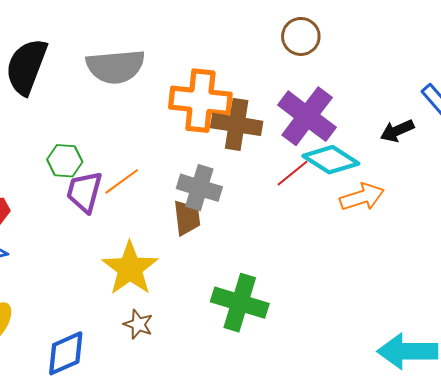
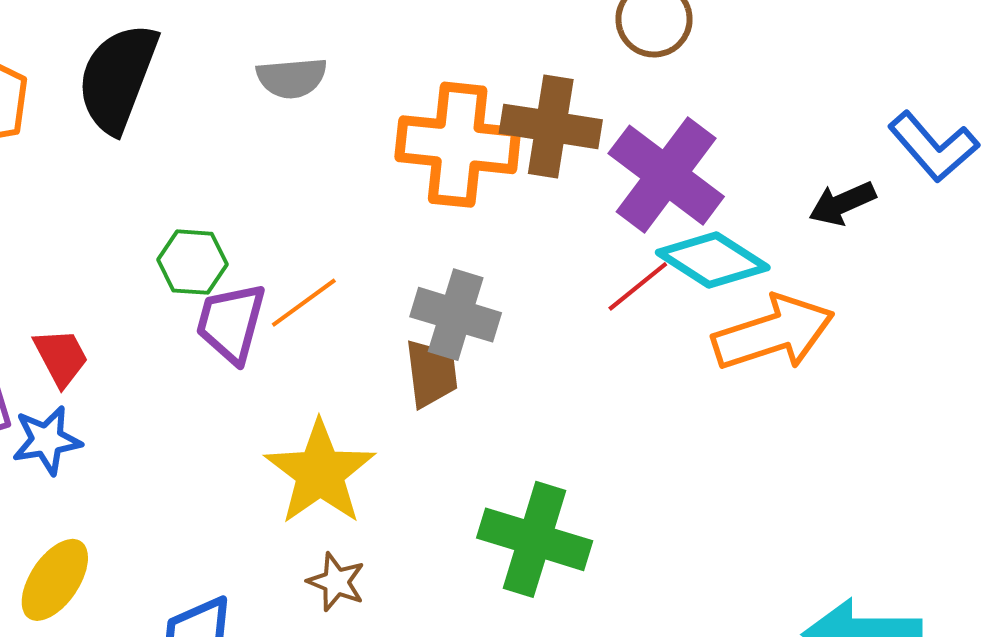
gray semicircle: (115, 66) -> (292, 78), size x0.6
brown cross: (237, 124) -> (551, 126), moved
orange arrow: (362, 197) -> (773, 333), size x1.4

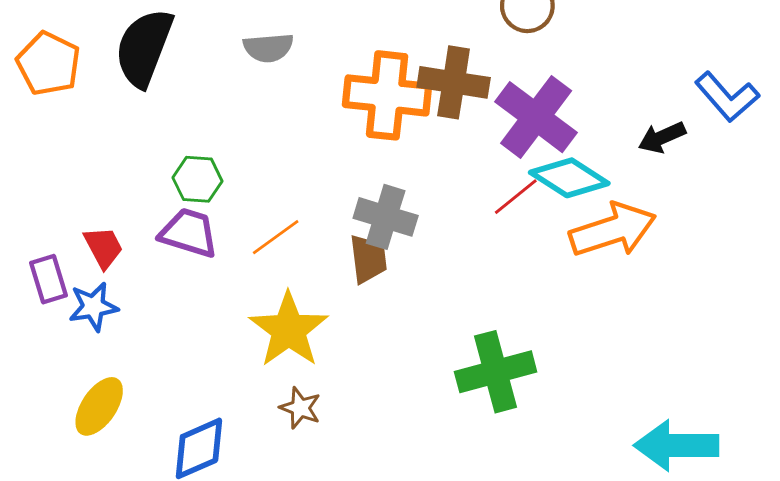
orange line: (304, 303) -> (276, 237), moved
purple trapezoid: (231, 323) -> (189, 233), moved, turned 92
green cross: (535, 539) -> (496, 372), moved, turned -32

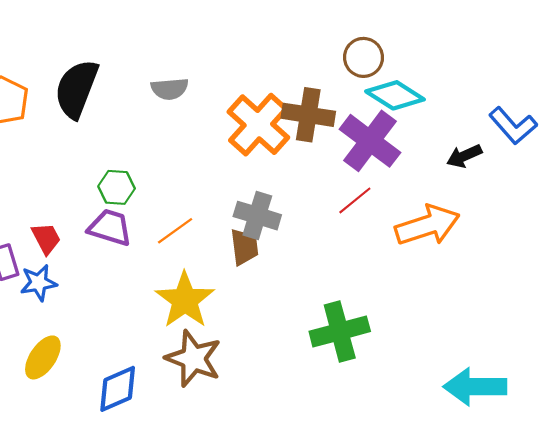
orange cross: (387, 95) -> (258, 125), turned 36
cyan diamond: (569, 178) -> (395, 95), moved
brown star: (300, 408) -> (193, 359), size x1.8

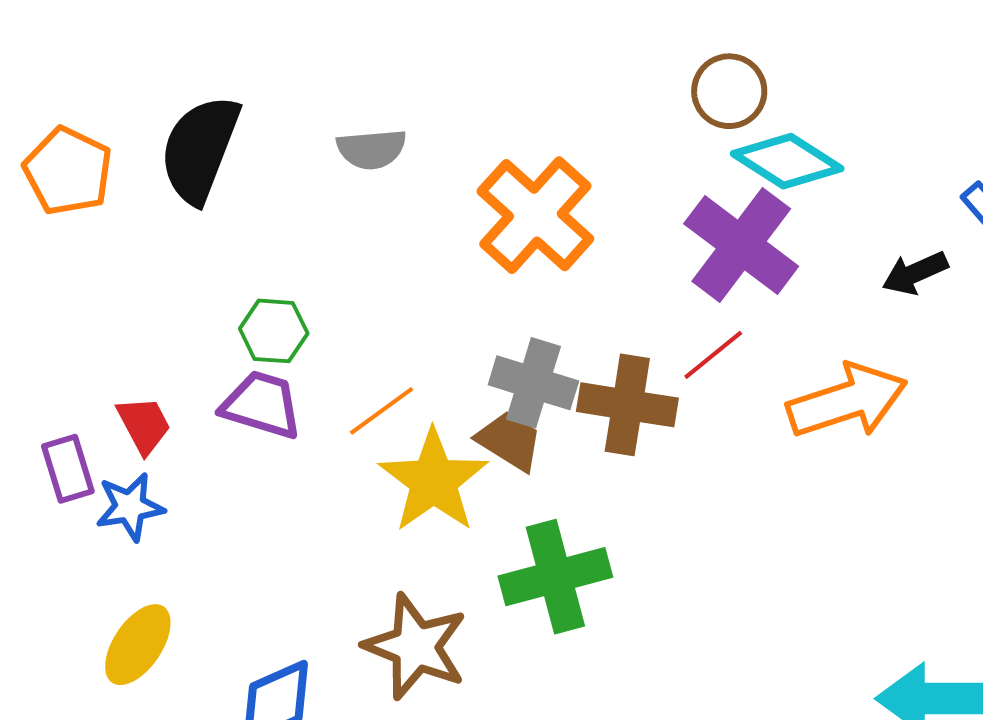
brown cross: (308, 115) -> (627, 405), moved
brown trapezoid: (244, 247) -> (509, 441), turned -51
yellow star: (185, 300) -> (434, 481), moved
green cross: (340, 331) -> (555, 577), moved

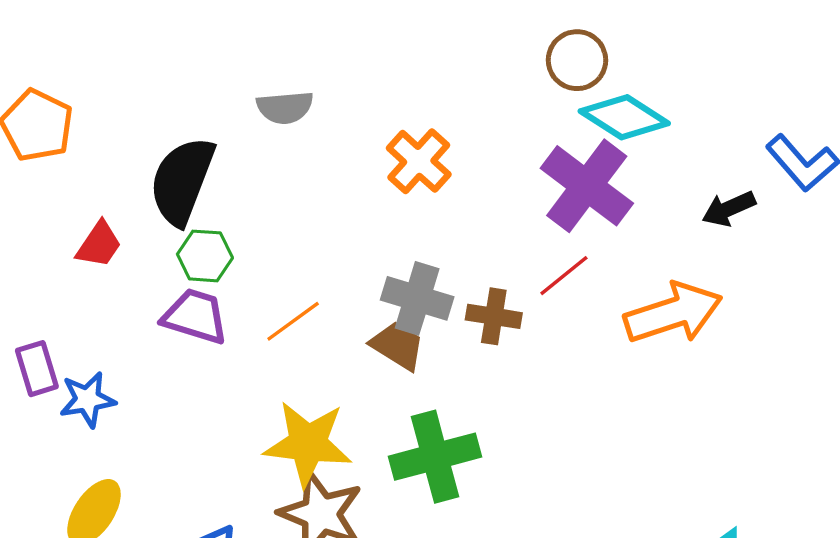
black semicircle: (200, 149) -> (182, 181), moved
orange cross: (535, 215) -> (419, 161), size x0.7
brown cross: (627, 405) -> (494, 316), size x0.7
red trapezoid: (144, 425) -> (99, 245), moved, turned 62
yellow star: (434, 481) -> (308, 444), moved, turned -30

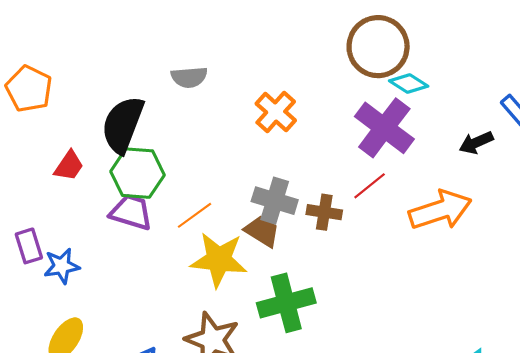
brown circle: (577, 60) -> (378, 47), size x1.6
cyan diamond: (624, 117) -> (409, 83), size x0.7
green hexagon: (205, 256) -> (138, 173), size x1.5
yellow star: (308, 444) -> (219, 260), moved

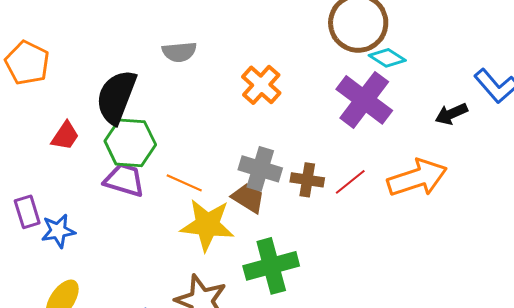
red line: (370, 186) -> (350, 182), moved
orange line: (194, 215) -> (184, 183), turned 60

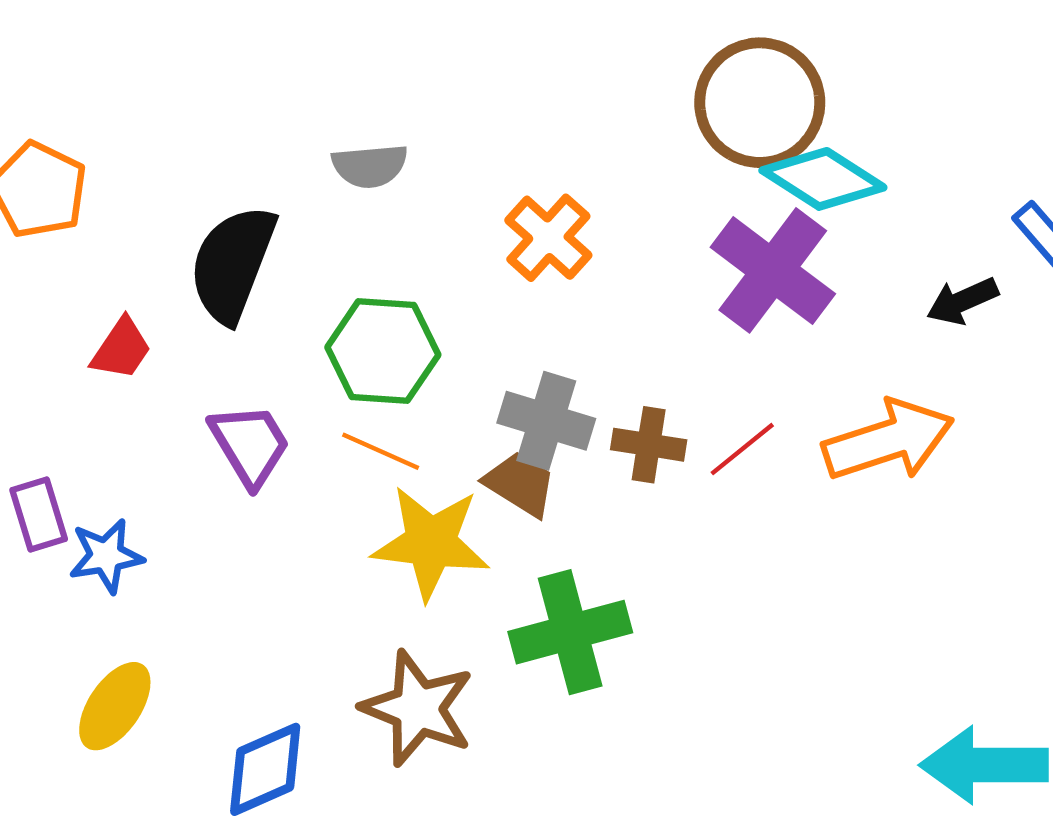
cyan diamond: (387, 58) -> (823, 179), size x1.5
green hexagon: (130, 143) -> (383, 351), moved
purple trapezoid: (124, 180) -> (250, 445), turned 42

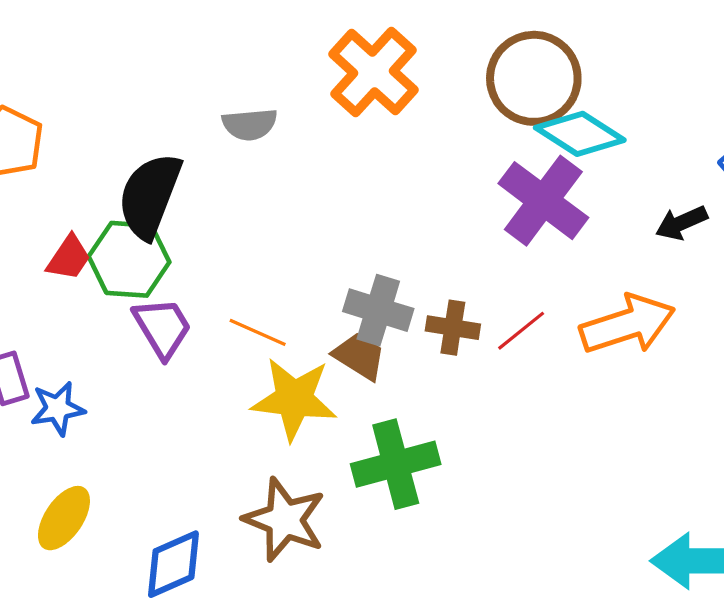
orange cross: (548, 238) -> (373, 72), moved, size x1.4
green hexagon: (383, 351) -> (129, 259), moved

